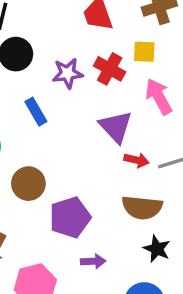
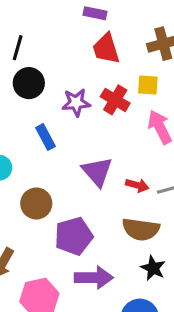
purple triangle: (116, 127) -> (97, 172), moved
purple arrow: (93, 261) -> (94, 278), size x1.6

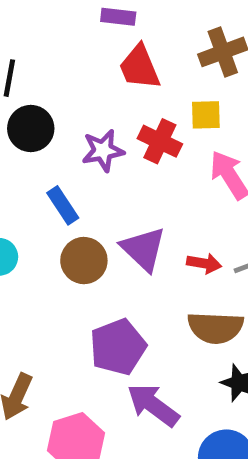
brown circle: (36, 203) -> (84, 261), moved
purple arrow: (94, 278) -> (153, 405), turned -138

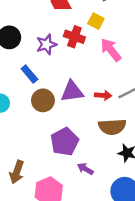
yellow square: (206, 115) -> (96, 21), turned 35
purple triangle: (143, 249) -> (72, 91), turned -45
purple arrow: (153, 405) -> (85, 169), size x0.6

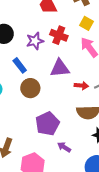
yellow square: (96, 21) -> (86, 23), moved
purple triangle: (72, 91) -> (60, 68), moved

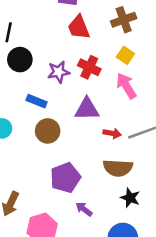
blue rectangle: (20, 65) -> (37, 101), turned -35

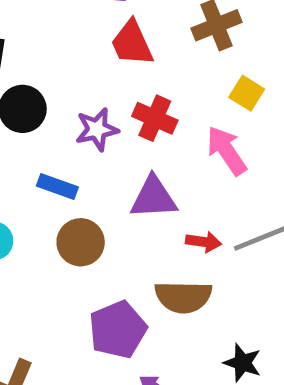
yellow square: (125, 55) -> (247, 93), moved
brown semicircle: (118, 168) -> (183, 297), moved

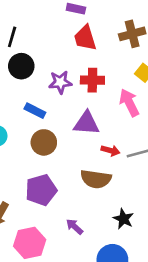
red cross: (155, 118) -> (92, 80), turned -30
purple pentagon: (118, 330) -> (41, 190), moved

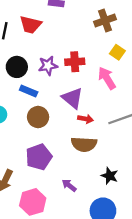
red trapezoid: (85, 38) -> (31, 25), moved, turned -55
black circle: (21, 66) -> (17, 67), moved
purple triangle: (86, 123) -> (72, 98), turned 40
red arrow: (110, 150) -> (86, 119), moved

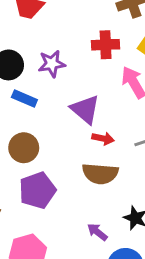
red cross: (75, 62) -> (106, 45), moved
brown circle: (38, 117) -> (24, 148), moved
purple arrow: (69, 185) -> (97, 232), moved

